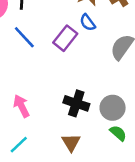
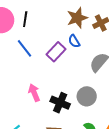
pink arrow: (21, 106) -> (34, 93), moved
gray circle: (113, 108) -> (87, 96), moved

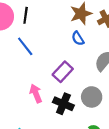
purple rectangle: (56, 52) -> (63, 72), moved

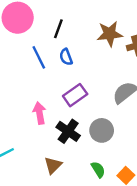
black line: (26, 15) -> (58, 29), moved
blue semicircle: (78, 38) -> (66, 57), moved

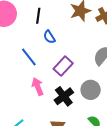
blue line: (39, 57) -> (29, 57), moved
black cross: (68, 131) -> (64, 96), turned 30

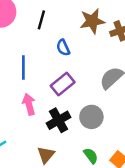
blue semicircle: (49, 37) -> (63, 48), moved
blue line: (29, 57) -> (23, 68), turned 30

